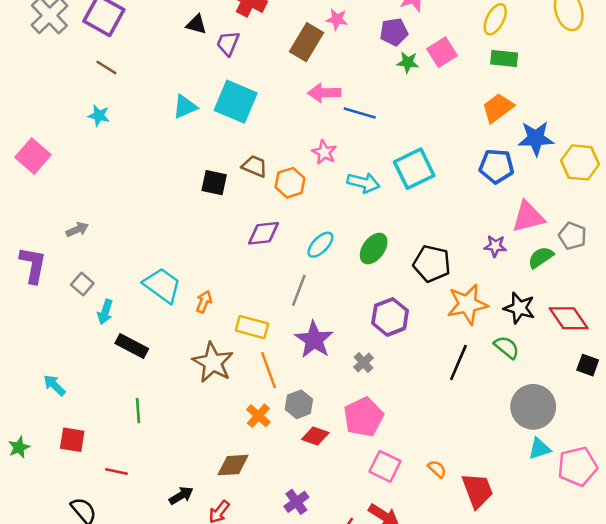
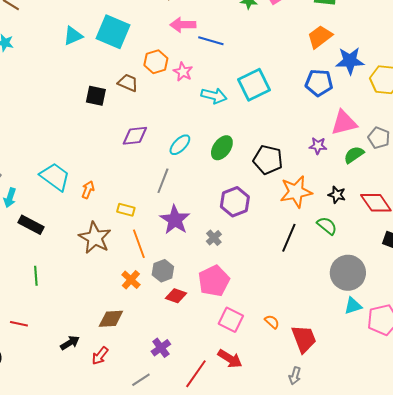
orange hexagon: (290, 183) -> (156, 62), moved
black star: (519, 308) -> (337, 195), size x0.7
yellow rectangle: (252, 327) -> (126, 210), size x0.7

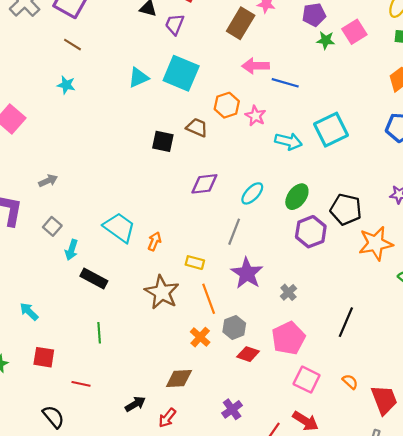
purple hexagon: (235, 202) -> (311, 232), moved
black line: (289, 238) -> (346, 322), moved

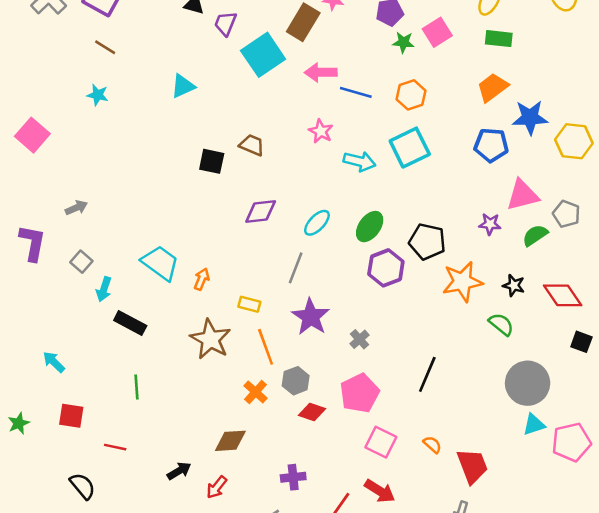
cyan square: (181, 73) -> (263, 55), moved, turned 33
orange hexagon: (227, 105) -> (411, 95), moved
purple cross: (232, 409) -> (293, 477), turned 30

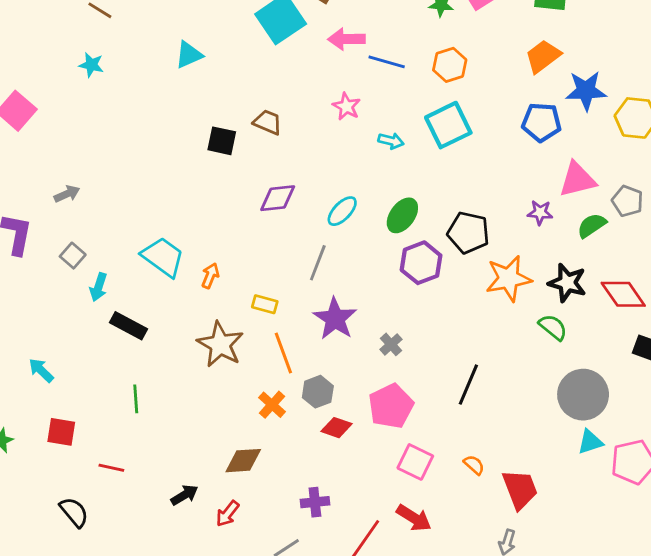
cyan arrow: (360, 161) -> (391, 141), size x0.7
black star: (514, 285) -> (567, 283), size x1.5

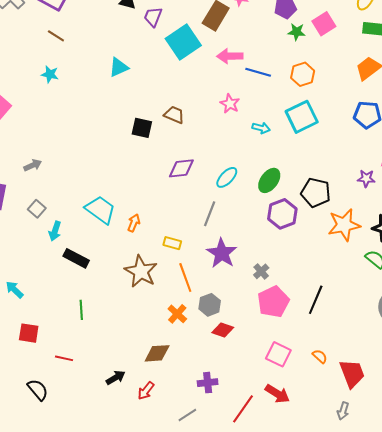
pink pentagon: (391, 406) -> (273, 302), moved

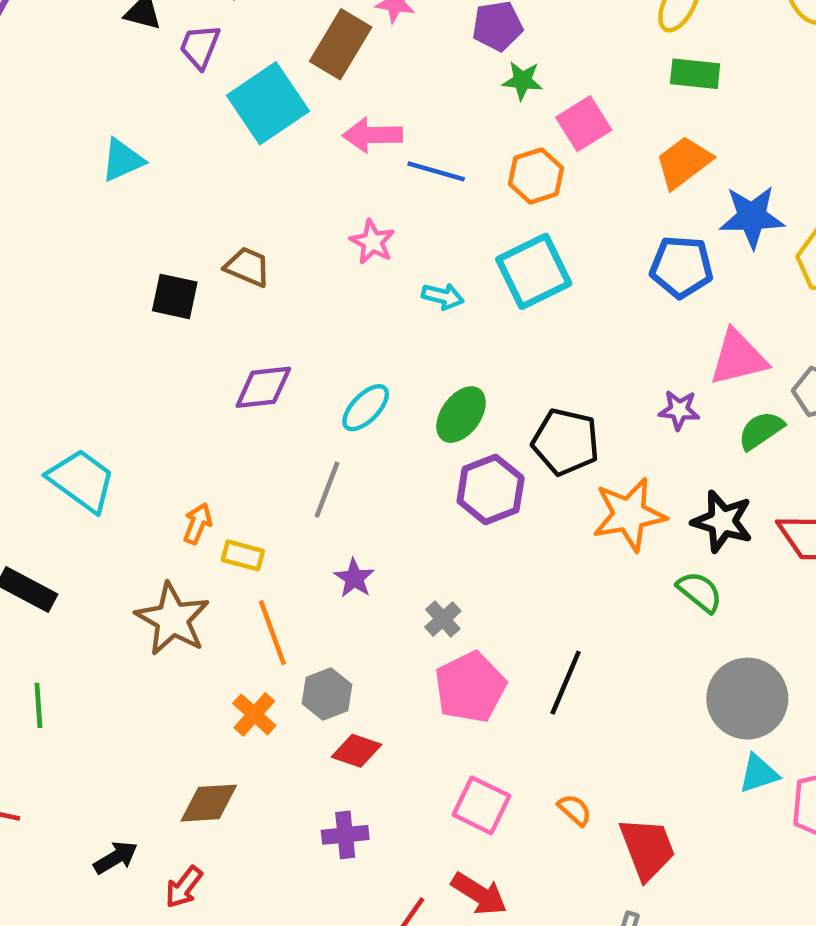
pink square: (324, 24) -> (584, 124), moved
orange arrow: (134, 223) -> (197, 524), moved
purple star: (222, 253) -> (354, 578), size x0.6
purple cross: (208, 383) -> (345, 835), moved

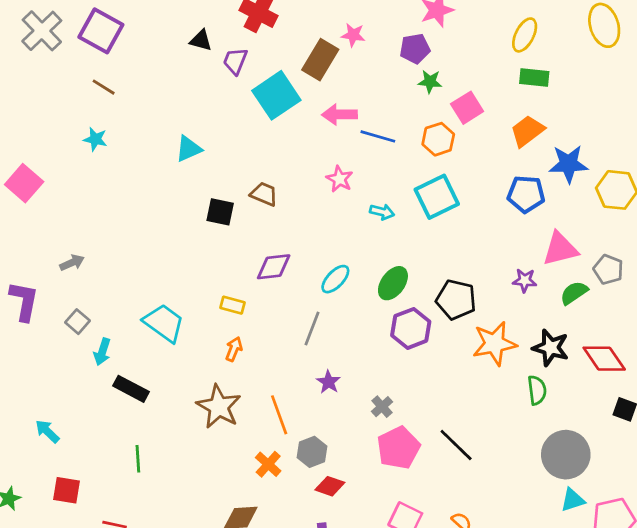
cyan triangle: (122, 160) -> (189, 149), moved
yellow rectangle: (243, 555) -> (232, 305), moved
green semicircle: (700, 592) -> (537, 390), turned 44
black line: (566, 683) -> (456, 445), turned -69

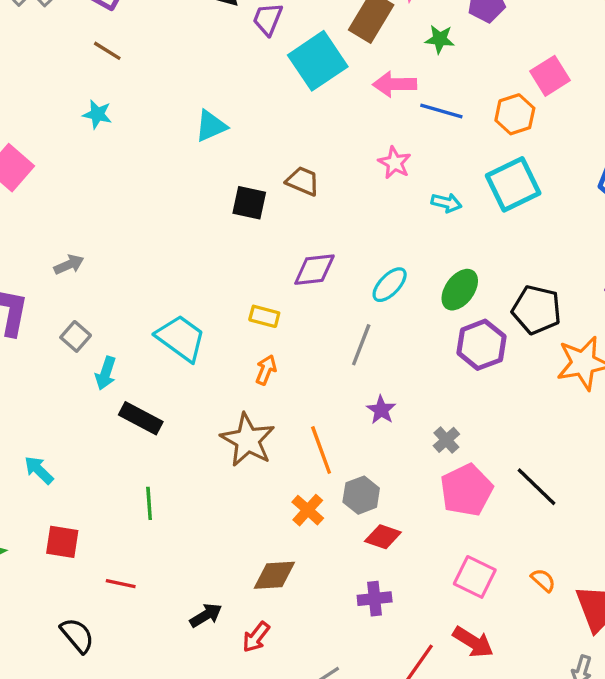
green star: (430, 82) -> (440, 39), moved

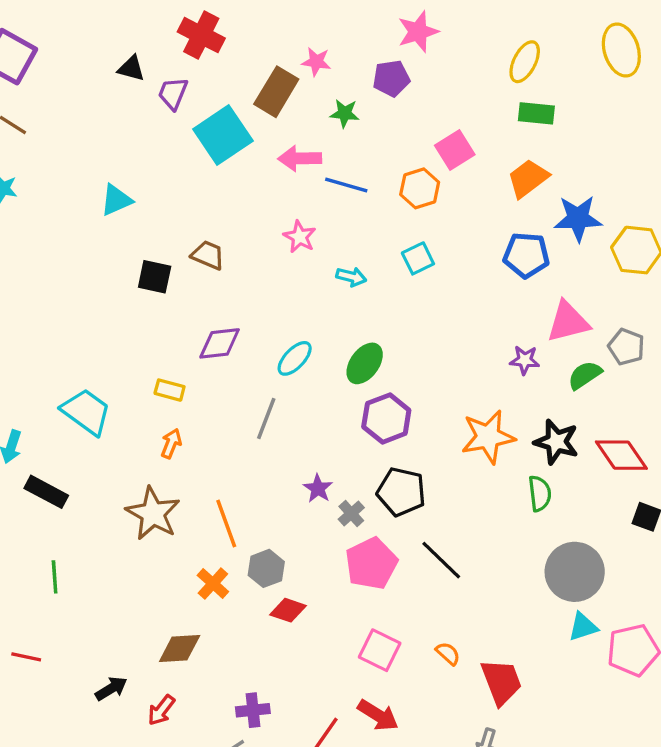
cyan square: (513, 184) -> (418, 258), size x0.6
black pentagon: (537, 310) -> (401, 492), moved
purple star: (381, 410) -> (318, 488), moved
purple cross: (375, 599) -> (253, 710), moved

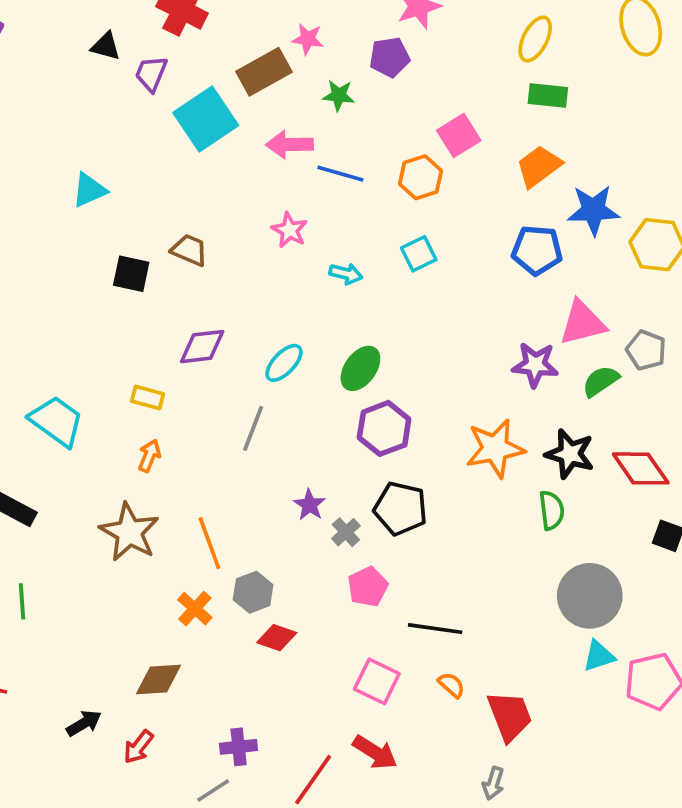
brown rectangle: (276, 92) -> (264, 72), turned 30
purple star: (525, 360) -> (535, 365), size x1.4
black line: (441, 560) -> (435, 629), moved, turned -36
pink pentagon: (371, 563) -> (368, 587), size x0.7

